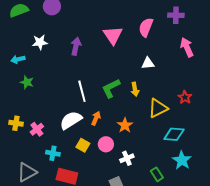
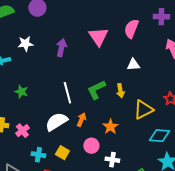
green star: (27, 82) -> (21, 92), moved
yellow square: (83, 145) -> (62, 153), moved
white cross: (127, 158) -> (112, 160), turned 32

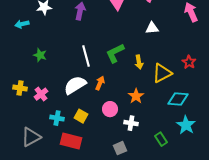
yellow arrow: (120, 91) -> (139, 62), moved
orange star: (110, 127) -> (136, 96), moved

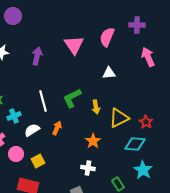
red star: (189, 62) -> (146, 122), moved
white semicircle: (75, 85) -> (32, 130), size x0.7
pink circle: (110, 109) -> (16, 154), moved
yellow square: (81, 116) -> (38, 161), turned 32
cyan cross: (57, 118) -> (14, 116), moved, turned -32

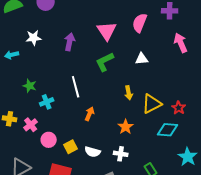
green L-shape: (72, 98) -> (105, 62), moved
white semicircle: (32, 130) -> (93, 152), moved, turned -133
cyan star: (143, 170) -> (188, 157), moved

